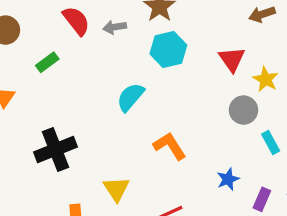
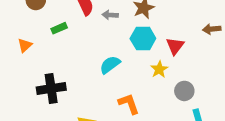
red triangle: (232, 59) -> (175, 46), moved
yellow star: (266, 79) -> (159, 69), moved

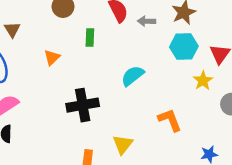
green rectangle: (59, 28) -> (90, 37), turned -63
cyan semicircle: (110, 65) -> (133, 76), moved

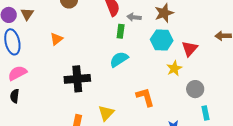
green rectangle: (90, 37) -> (121, 31), moved

